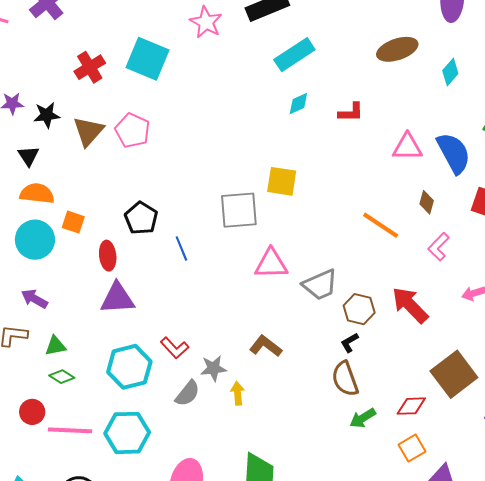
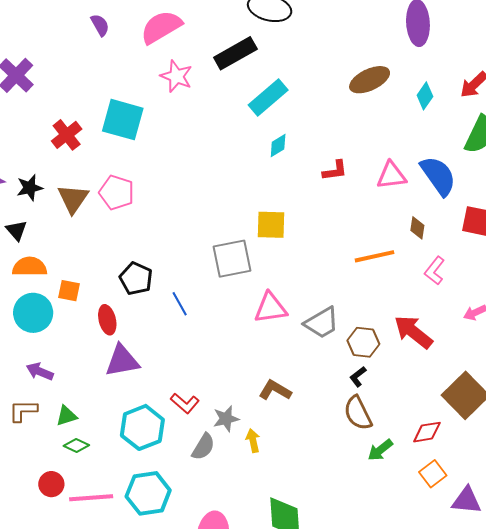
red L-shape: (351, 112) -> (335, 171), moved
orange line: (381, 225) -> (374, 256), turned -39

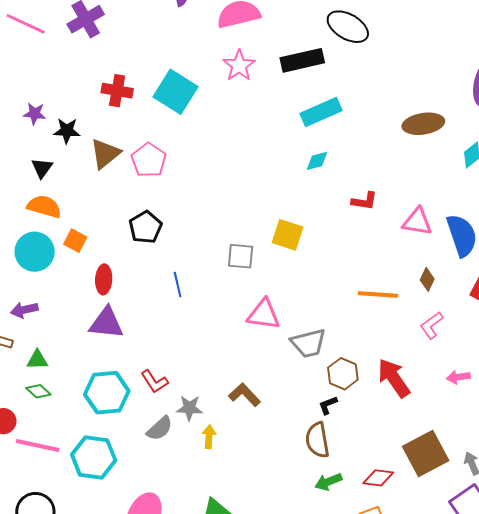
red cross: (67, 135) -> (117, 91), turned 32
gray square: (232, 259) -> (241, 256), size x0.7
black pentagon: (136, 279) -> (145, 227), moved
purple arrow: (40, 371) -> (24, 310), turned -52

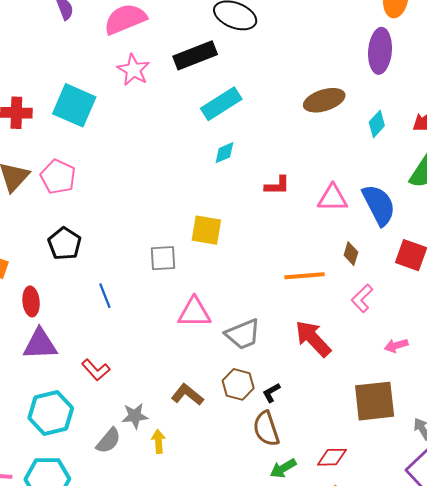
brown hexagon: (343, 374) -> (238, 384), moved
red arrow: (394, 378) -> (313, 339), moved
red L-shape: (154, 381) -> (96, 370), moved
brown square: (426, 454) -> (375, 401), moved, turned 30

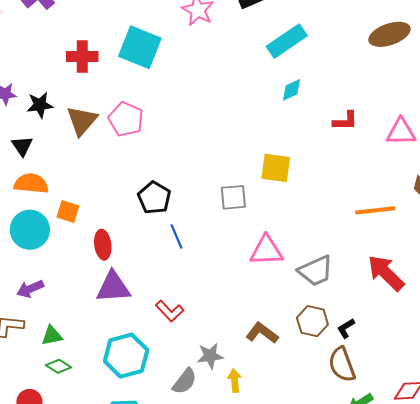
black pentagon: (65, 244) -> (154, 198), moved

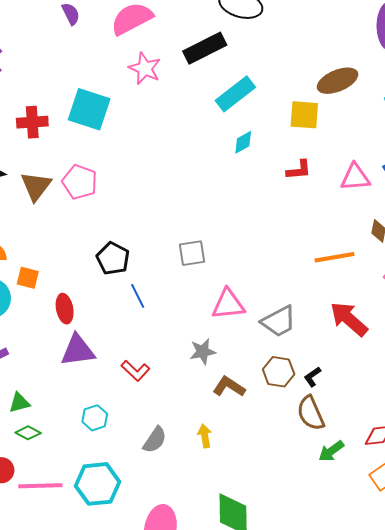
yellow square: (276, 168) -> (304, 115), moved
cyan hexagon: (126, 356) -> (95, 418), size x0.6
gray star: (210, 356) -> (203, 352), moved

